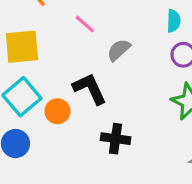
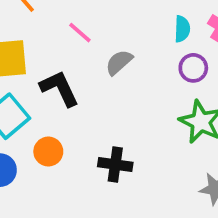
black L-shape: (90, 89) -> (59, 88), moved
orange circle: (57, 111) -> (48, 152), moved

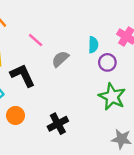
cyan semicircle: (182, 29) -> (93, 45), moved
black cross: (115, 165) -> (58, 124), turned -36

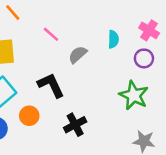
purple circle: (107, 62) -> (144, 58), moved
black L-shape: (23, 75) -> (51, 85), moved

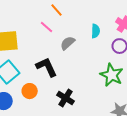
orange line: (13, 13) -> (57, 10), moved
black cross: (75, 125) -> (66, 98), turned -30

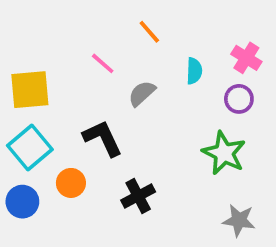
orange line: (57, 10) -> (149, 32), moved
black cross: (66, 98) -> (138, 196), turned 30

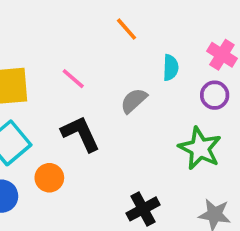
pink line: (103, 63) -> (73, 79), moved
gray semicircle: (142, 93) -> (134, 101), moved
black cross: (138, 196) -> (143, 209), moved

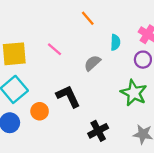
black L-shape: (81, 134) -> (68, 96), moved

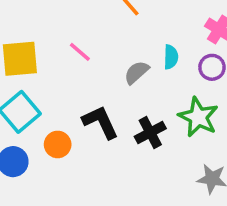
cyan semicircle: (115, 42) -> (171, 57), moved
black cross: (98, 131) -> (150, 132), moved

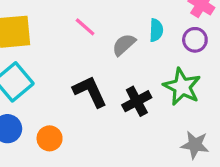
pink line: (80, 52) -> (85, 27), moved
orange circle: (58, 144) -> (50, 138), moved

